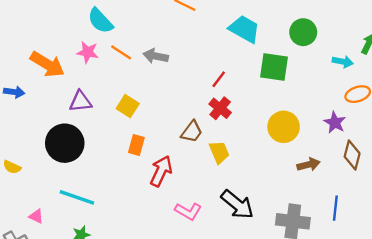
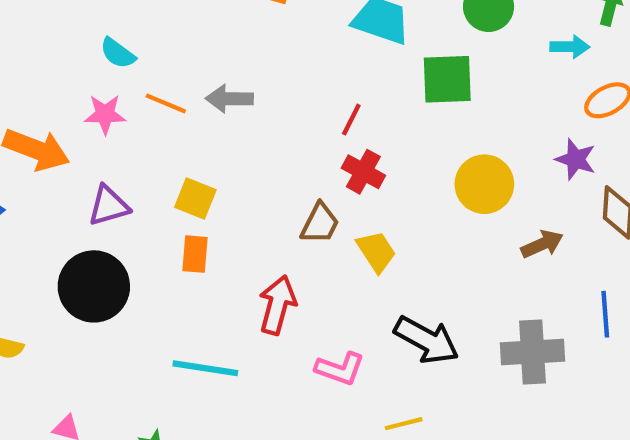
cyan semicircle: (100, 21) -> (118, 53), size x0.7
orange rectangle: (136, 145) -> (195, 254), moved
cyan line: (77, 197) -> (205, 368), moved

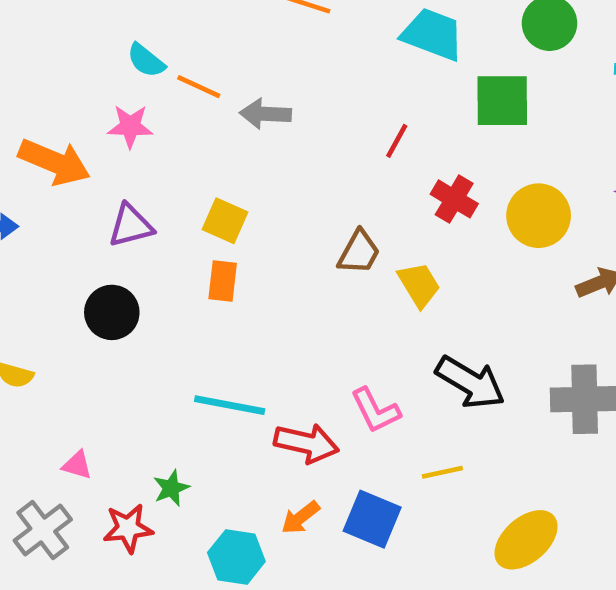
orange line: (166, 103) -> (199, 87), moved
red cross: (363, 172) -> (454, 199), moved
black circle: (94, 286) -> (112, 312), size x0.7
red arrow: (277, 305) -> (306, 443), moved, turned 86
pink L-shape: (340, 369) -> (375, 410), turned 42

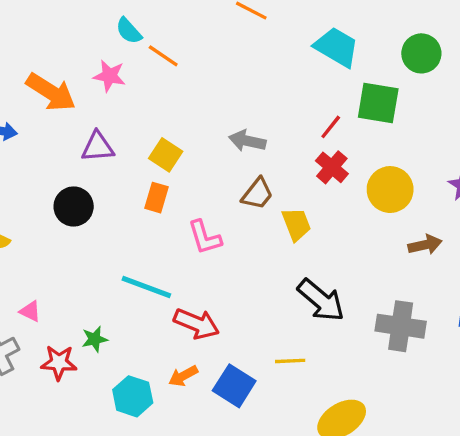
gray arrow: (265, 114) -> (247, 141), moved
red line: (397, 141) -> (331, 127), moved
pink L-shape: (375, 410) -> (205, 237), moved

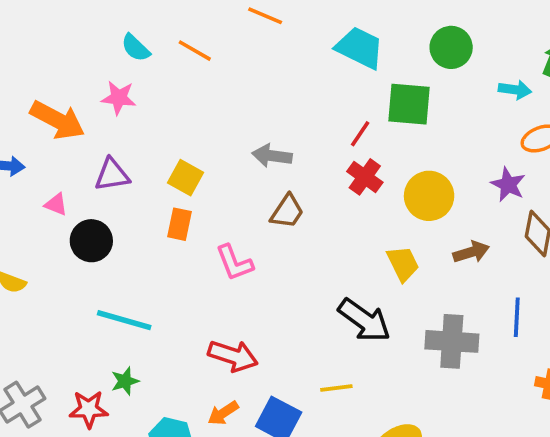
orange line: (163, 56) -> (195, 51), moved
yellow trapezoid: (296, 224) -> (403, 264), moved
cyan line: (146, 287) -> (124, 320), moved
pink triangle: (30, 311) -> (56, 204), moved

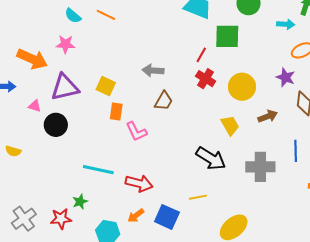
purple triangle: (112, 175) -> (65, 87), size x1.4
orange rectangle: (179, 224) -> (116, 112), moved
cyan line: (124, 320) -> (98, 170), moved

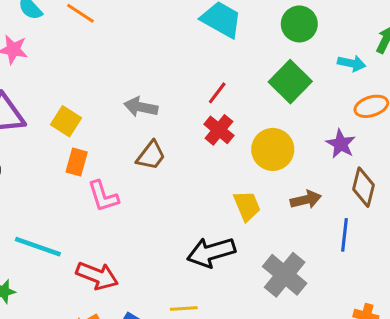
green square: (227, 36) -> (290, 82), moved, turned 36
blue line: (296, 151) -> (345, 235), moved
black arrow: (211, 158) -> (211, 252), turned 124
gray cross: (260, 167) -> (285, 275), turned 32

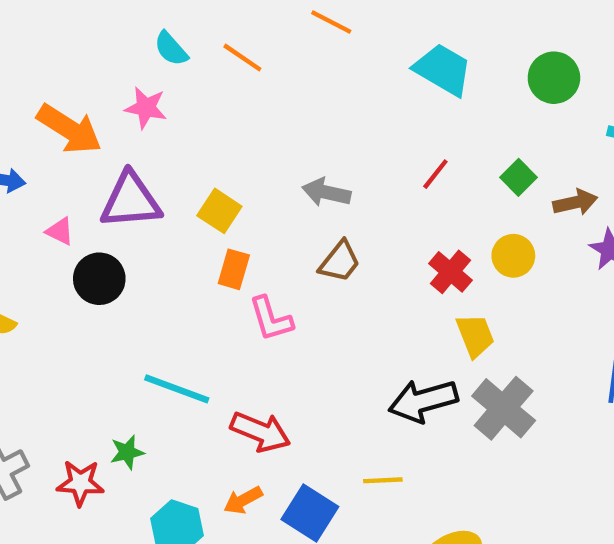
green square: (290, 82) -> (518, 177), moved, size x0.6
red cross: (219, 130) -> (450, 272), moved
yellow circle: (273, 149) -> (513, 256), size x0.7
brown arrow: (306, 200) -> (575, 202), moved
gray cross: (285, 275) -> (504, 408), moved

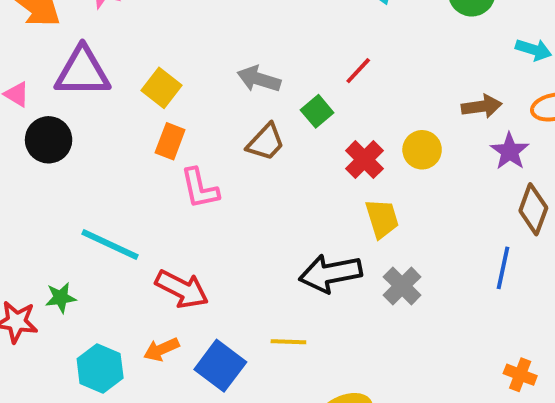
green square: (518, 177) -> (317, 111), moved
gray cross: (504, 408) -> (402, 286), size x0.7

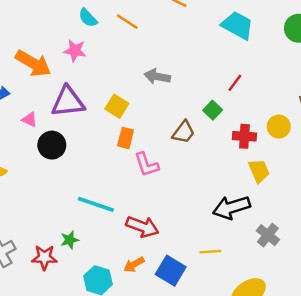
gray arrow: (259, 79) -> (157, 76), moved
red cross: (364, 160) -> (244, 136), turned -35
gray cross: (402, 286) -> (268, 235), moved

